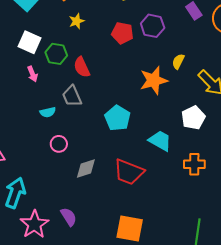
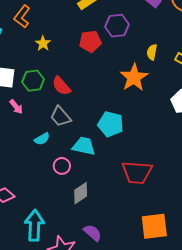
cyan trapezoid: (160, 141) -> (84, 146), moved
gray diamond: (86, 169) -> (81, 193), moved

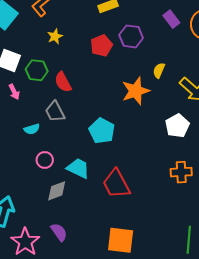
red pentagon: (90, 41) -> (101, 46), turned -30
cyan trapezoid: (84, 146) -> (78, 168), moved
red trapezoid: (137, 172) -> (116, 184), turned 44

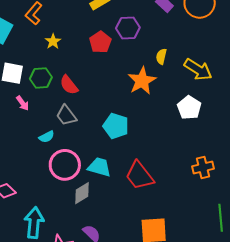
pink circle: (45, 160) -> (65, 165), size x1.8
orange cross: (181, 172) -> (203, 167), moved

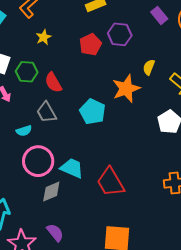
cyan pentagon: (116, 126) -> (93, 112), moved

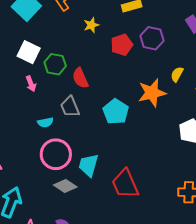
yellow star: (44, 37) -> (91, 25), moved
cyan trapezoid: (72, 168) -> (89, 165), turned -105
gray diamond: (51, 192) -> (65, 186), turned 50

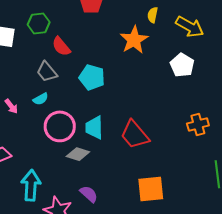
green hexagon: (55, 64) -> (39, 23), moved
pink arrow: (31, 84) -> (11, 106), moved
gray trapezoid: (70, 107) -> (47, 72), moved
cyan pentagon: (116, 112) -> (92, 77), moved

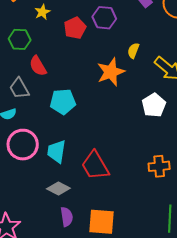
cyan pentagon: (92, 77) -> (63, 102), turned -30
gray diamond: (78, 154) -> (58, 189), moved
purple semicircle: (89, 194) -> (67, 217), moved, turned 30

